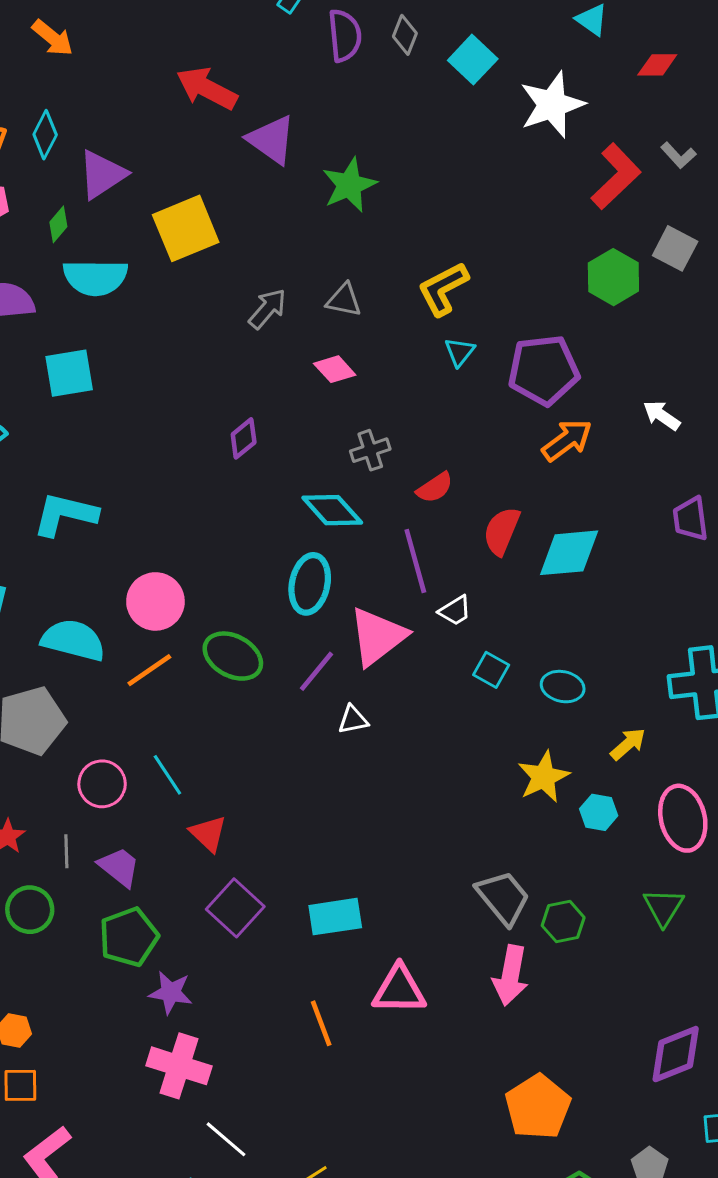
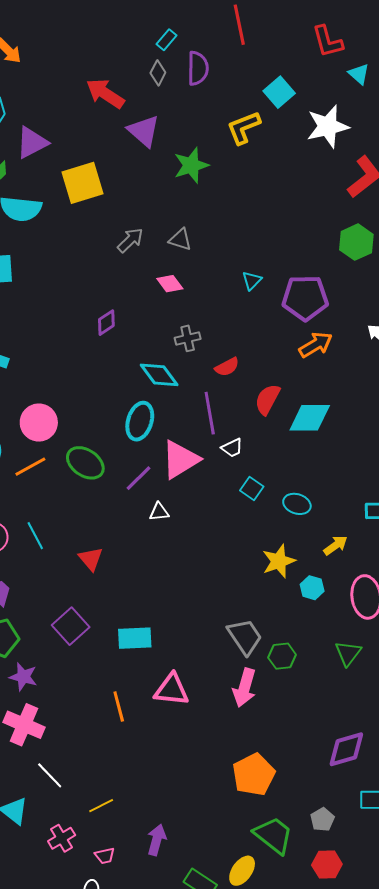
gray diamond: (405, 35) -> (158, 73), moved
yellow L-shape: (443, 289) -> (244, 128), moved
red triangle: (208, 834) -> (91, 559), moved

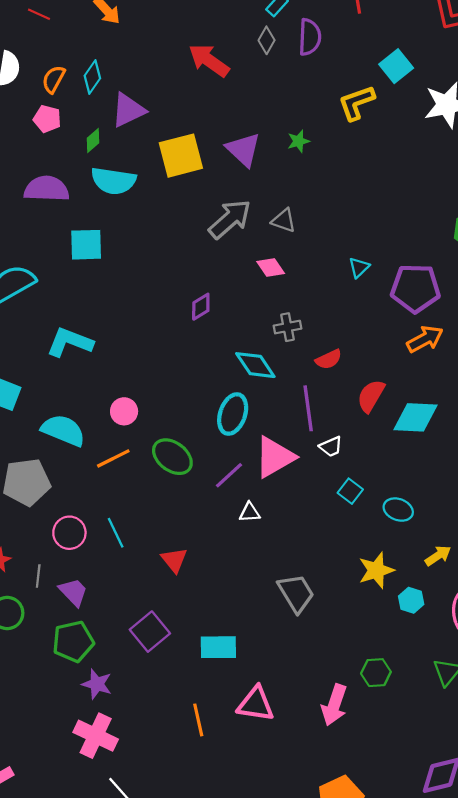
purple triangle: (144, 131) -> (243, 150), moved
green star: (191, 165) -> (299, 141), size x0.6
gray arrow: (130, 240) -> (230, 219), size x1.5
pink circle: (39, 423) -> (124, 411), size x0.7
gray trapezoid: (245, 637) -> (296, 593), moved

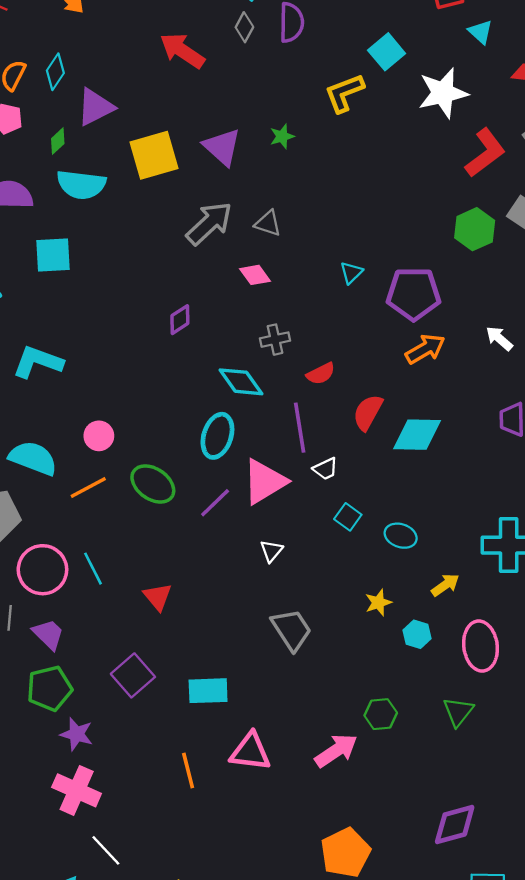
white triangle: (250, 512) -> (271, 551), moved, turned -45
pink circle: (69, 533) -> (42, 570), size x1.4
yellow star: (376, 570) -> (378, 603), size x0.7
pink arrow: (334, 705) -> (336, 751), turned -141

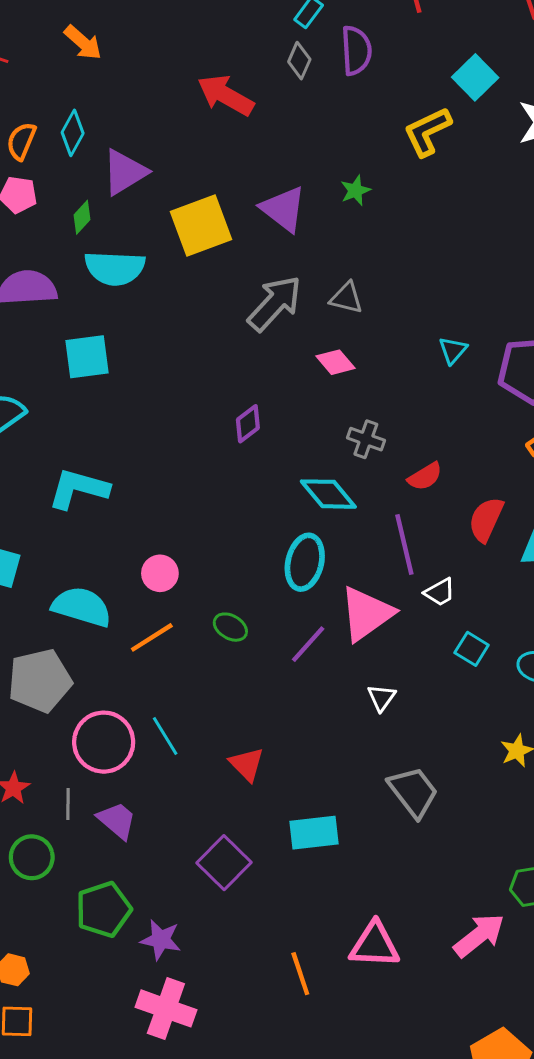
gray cross: (275, 340) -> (366, 439), turned 36
green ellipse: (153, 484) -> (230, 627), size x0.6
green pentagon: (50, 688) -> (104, 909), moved
cyan rectangle: (208, 691) -> (314, 833), moved

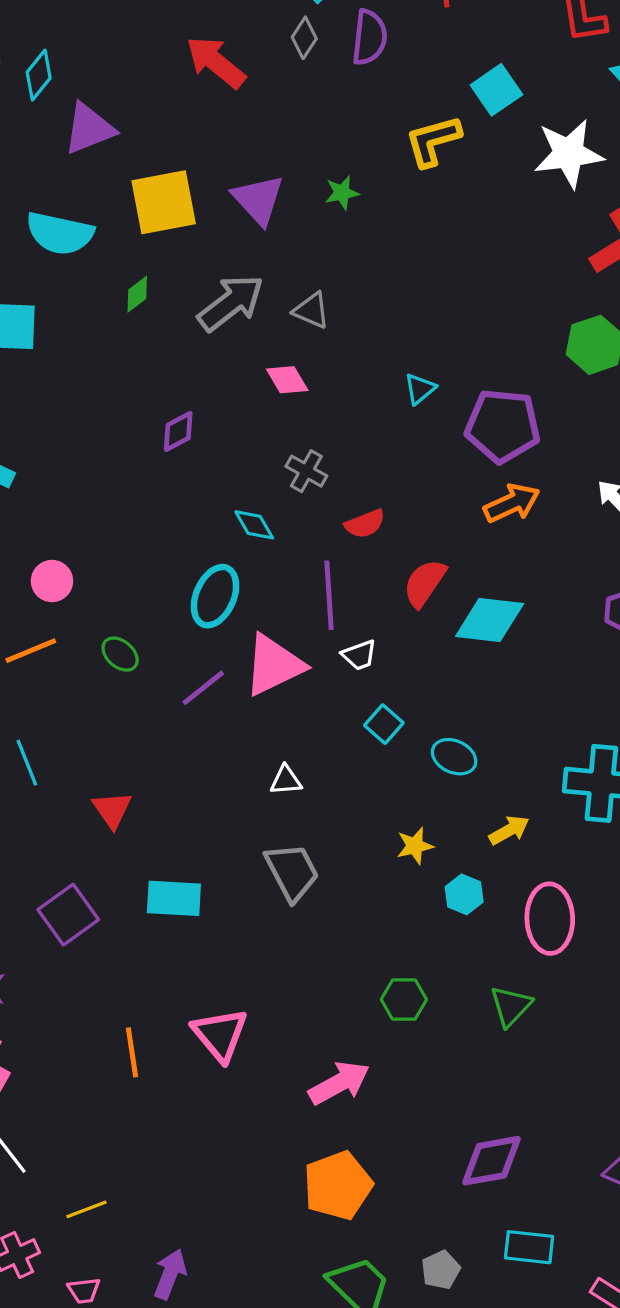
green diamond: (82, 217) -> (137, 294), moved
cyan diamond: (328, 494) -> (254, 525), size x0.7
white triangle: (382, 698) -> (286, 780), moved, turned 40
pink arrow: (479, 935) -> (339, 1083), moved
pink triangle: (375, 945) -> (220, 1035), turned 38

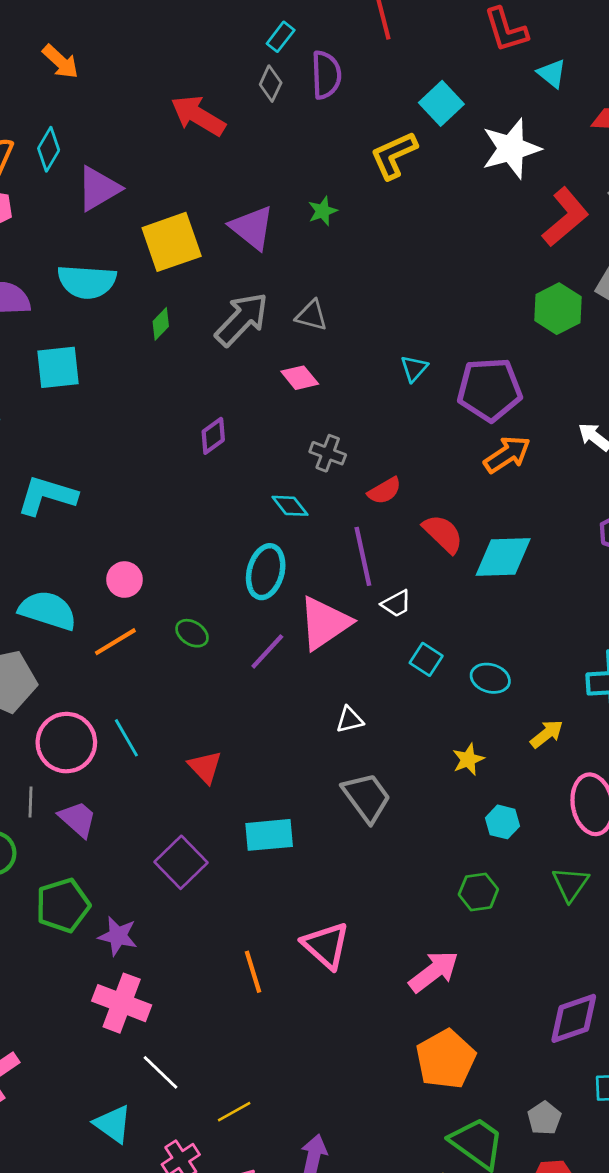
red semicircle: (425, 583) -> (443, 534), turned 108
cyan hexagon: (464, 894) -> (503, 822), moved

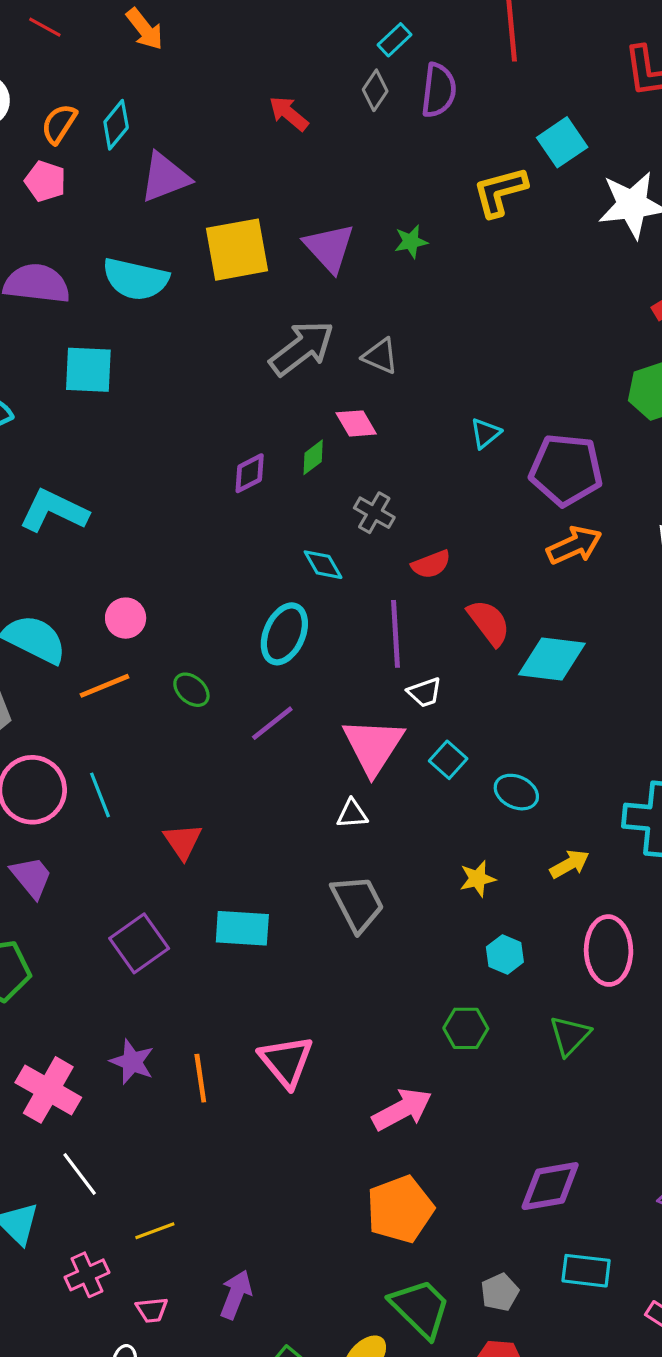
red arrow: (198, 116) -> (289, 113), size x0.7
green diamond: (161, 324) -> (313, 457), moved
pink triangle: (325, 623) -> (373, 746), moved, turned -32
purple star: (118, 936) -> (132, 1062), moved

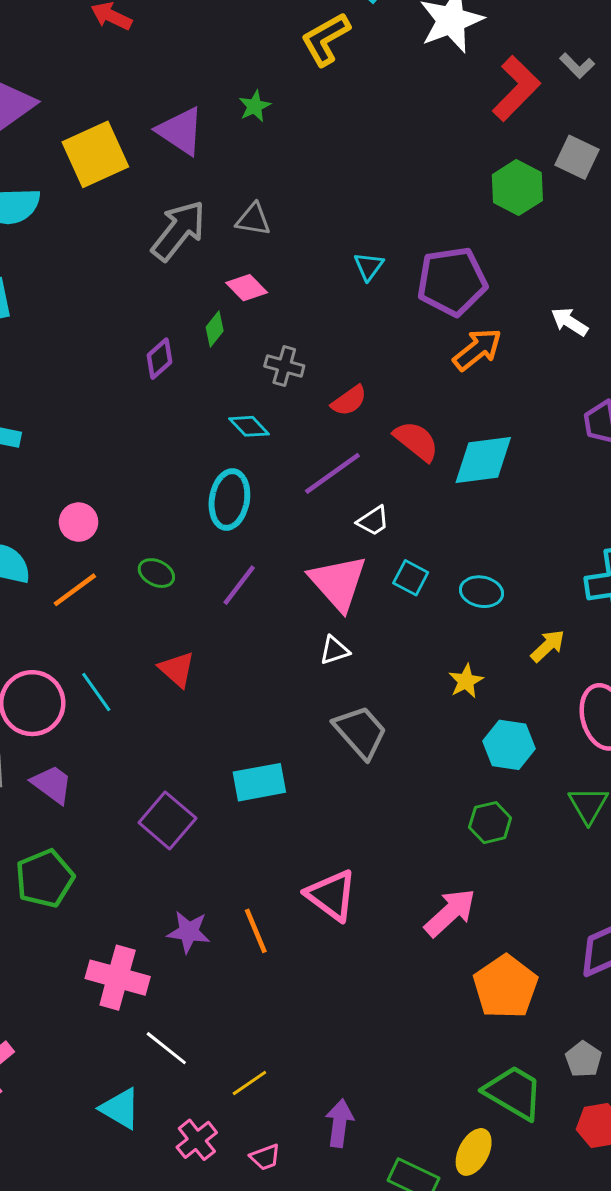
purple line: (396, 634) -> (332, 473), turned 72
red triangle: (183, 841) -> (177, 669), moved
cyan hexagon: (505, 954) -> (509, 745), size x1.4
orange pentagon: (400, 1209) -> (505, 987), moved

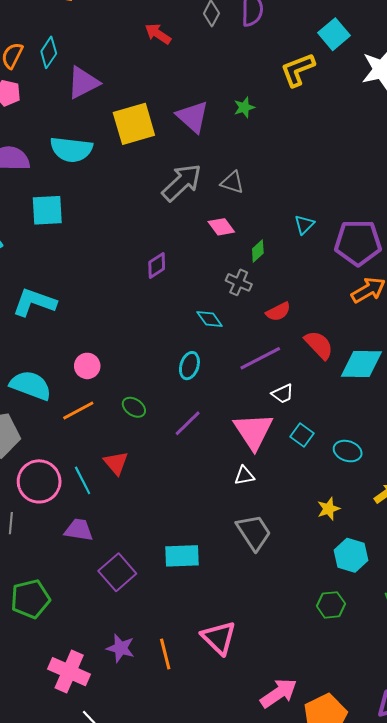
green diamond: (215, 329) -> (258, 251), moved
cyan ellipse: (229, 499) -> (189, 366), size x0.7
red triangle: (177, 669) -> (116, 463), moved
purple trapezoid: (52, 784) -> (79, 530), moved, turned -36
pink arrow: (450, 913) -> (279, 693), moved

